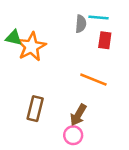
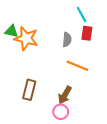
cyan line: (98, 18) -> (82, 15), turned 56
gray semicircle: (81, 24) -> (67, 40), moved
orange star: (31, 47) -> (26, 39), turned -30

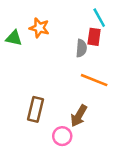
red rectangle: (87, 33) -> (94, 37), moved
orange star: (26, 39) -> (39, 28), moved, size x0.7
pink circle: (61, 112) -> (62, 136), moved

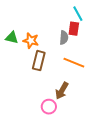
orange star: (39, 28) -> (31, 41), moved
green triangle: (14, 38) -> (12, 38), moved
brown rectangle: (36, 109) -> (39, 61), moved

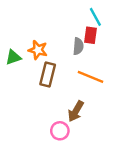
green triangle: (12, 38) -> (13, 57), moved, turned -32

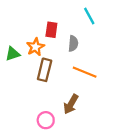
red rectangle: (90, 35) -> (51, 30), moved
orange star: (38, 50) -> (35, 47), turned 30
pink circle: (60, 131) -> (46, 120), moved

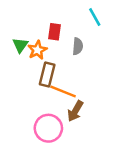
green triangle: (13, 54) -> (20, 45), moved, turned -35
orange line: (85, 72) -> (63, 92), moved
pink circle: (46, 120) -> (48, 128), size x1.5

